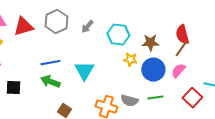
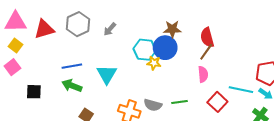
cyan hexagon: (118, 35) -> (145, 50), moved
brown star: (150, 43) -> (172, 29), moved
blue circle: (153, 70) -> (165, 48), moved
pink semicircle: (178, 71) -> (203, 74), turned 133

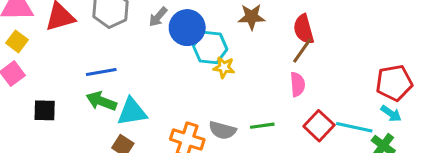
blue circle: (165, 48) -> (187, 28), moved
cyan triangle: (107, 74) -> (132, 112), moved, turned 50
cyan line: (241, 90) -> (354, 127), moved

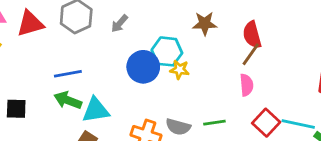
blue circle: (187, 28) -> (143, 67), moved

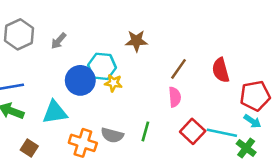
red semicircle: (252, 35) -> (221, 70), moved
cyan triangle: (96, 110) -> (55, 112), moved
green line: (214, 123) -> (145, 131), turned -66

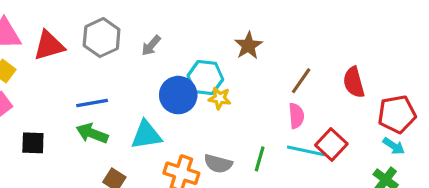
brown star: (136, 41) -> (248, 46), turned -30
red square: (193, 131) -> (331, 144), moved
cyan line: (222, 133) -> (306, 151), moved

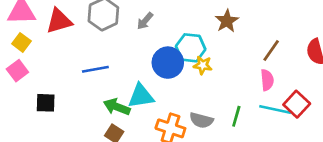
green arrow: (92, 133) -> (117, 107), moved

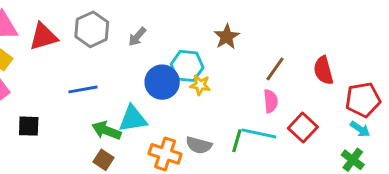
cyan line: (275, 110) -> (259, 133), moved

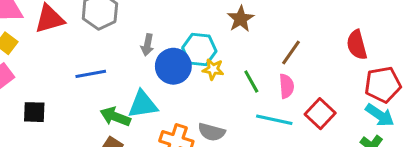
gray arrow: (137, 37) -> (147, 45), moved, turned -30
red semicircle: (323, 70) -> (357, 45), moved
cyan arrow: (360, 129) -> (380, 115), size x1.4
green line: (237, 141) -> (251, 82), moved, turned -45

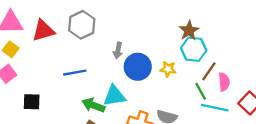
cyan hexagon: (199, 49) -> (194, 49), moved
brown line: (291, 52) -> (209, 71), moved
green line: (251, 82) -> (201, 91), moved

